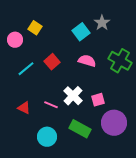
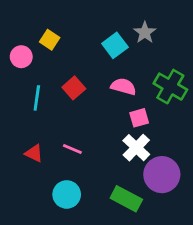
cyan line: (26, 69) -> (37, 98), turned -42
white cross: (73, 96) -> (136, 148), moved
pink square: (98, 100) -> (139, 118), moved
green rectangle: (80, 129) -> (126, 199), moved

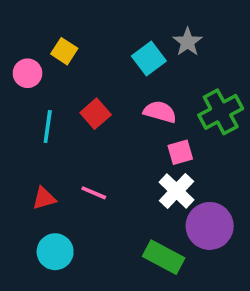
green cross: (170, 87) -> (221, 112), turned 32
red triangle: (34, 153) -> (44, 198), turned -42
cyan circle: (67, 194) -> (55, 252), moved

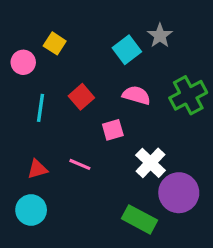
pink square: (180, 152) -> (113, 130), moved
cyan circle: (55, 252) -> (31, 210), moved

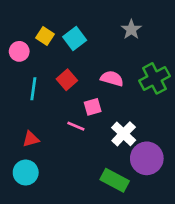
cyan square: (127, 50) -> (75, 38), moved
pink line: (80, 164) -> (76, 126), moved

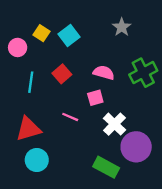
pink square: (93, 107) -> (95, 98), moved
red triangle: (31, 139) -> (28, 129), size x1.6
cyan circle: (26, 173) -> (37, 160), moved

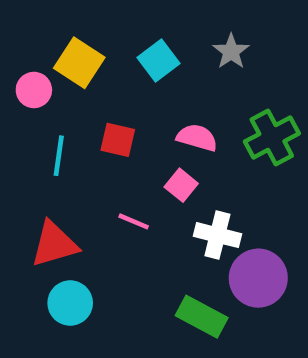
yellow square: (42, 33) -> (79, 63), size x1.5
cyan square: (69, 36) -> (159, 61), moved
red square: (62, 74) -> (118, 140), turned -36
pink square: (95, 98) -> (181, 185), turned -35
white cross: (115, 124) -> (217, 235), turned -30

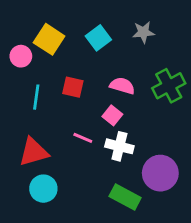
gray star: (231, 51) -> (143, 32), turned 30
white cross: (217, 235) -> (119, 146), moved

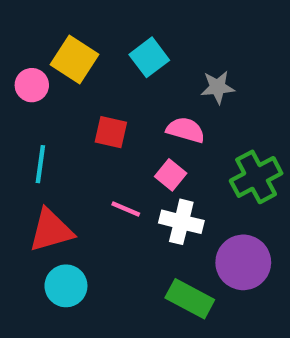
gray star: (143, 32) -> (218, 87), moved
green cross: (169, 86) -> (256, 177), moved
cyan line: (36, 97) -> (40, 164), moved

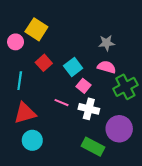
cyan square: (149, 57) -> (73, 67), moved
pink semicircle: (186, 130) -> (107, 67), moved
red square: (111, 132) -> (44, 63), moved, turned 35

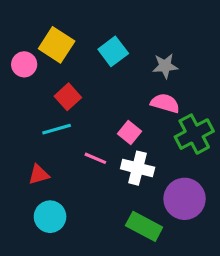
cyan square: (73, 67) -> (113, 51), moved
cyan line: (20, 81) -> (57, 129), moved, turned 66
red triangle: (25, 113) -> (39, 175), size x0.6

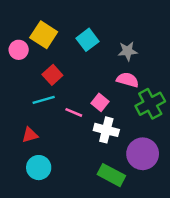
pink line: (95, 158) -> (74, 112), moved

